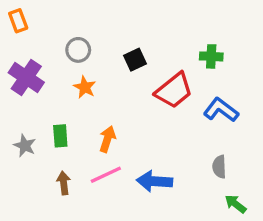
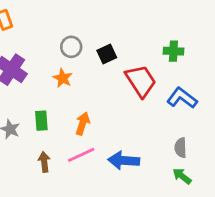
gray circle: (78, 50) -> (71, 47), moved
red trapezoid: (174, 90) -> (141, 81), turned -84
green arrow: (235, 204) -> (182, 176), moved

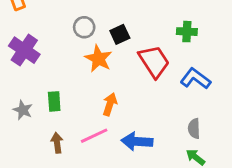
orange star: (63, 78) -> (98, 59), moved, size x1.4
orange arrow: (83, 124) -> (110, 104), moved

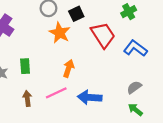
green cross: (187, 32) -> (129, 12), turned -32
gray semicircle: (194, 129) -> (134, 87), turned 56

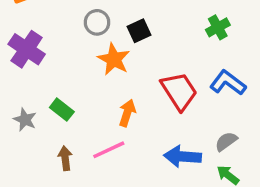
red trapezoid: (103, 35) -> (179, 91), moved
green rectangle: (25, 66) -> (62, 110), turned -48
blue arrow: (90, 97) -> (183, 157), moved

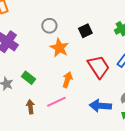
black square: (139, 31) -> (85, 31), moved

